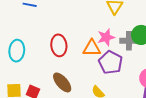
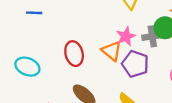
orange triangle: (92, 48) -> (112, 51), turned 48
cyan ellipse: (17, 51) -> (27, 67), turned -65

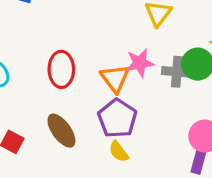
purple pentagon: (135, 64) -> (117, 118), moved

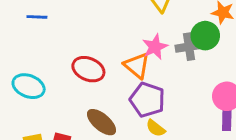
red ellipse: (61, 69) -> (88, 69), turned -52

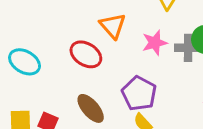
orange triangle: (137, 66) -> (113, 26), moved

